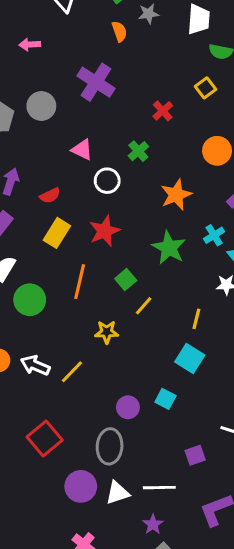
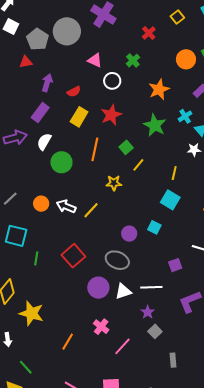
gray circle: (41, 106) -> (67, 31), size x1.4
gray ellipse: (110, 446) -> (117, 260), turned -70

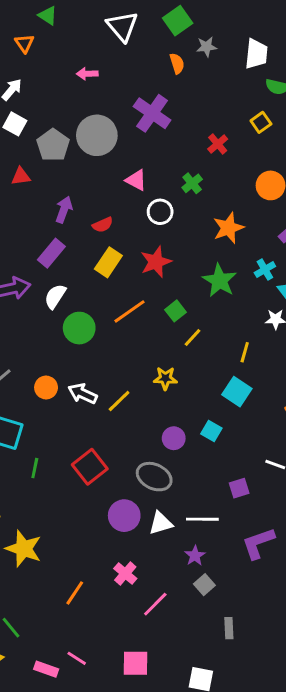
red triangle: (26, 62) -> (21, 176), moved
orange line: (95, 149) -> (129, 311), turned 40
yellow star: (114, 183) -> (165, 378), moved

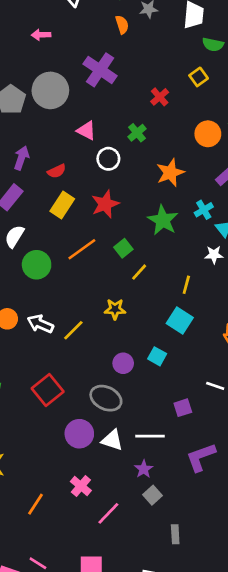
white triangle: (161, 523) -> (112, 440), turned 35

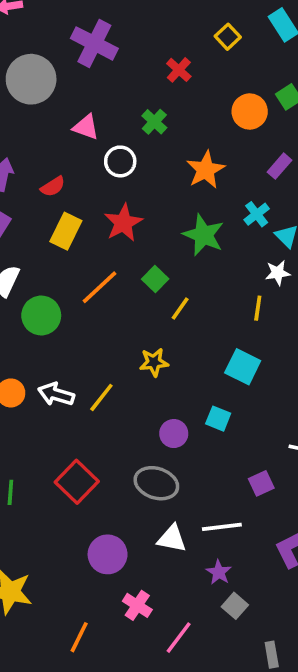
yellow line: (186, 285) -> (258, 308), moved
purple circle: (79, 434) -> (108, 554), moved

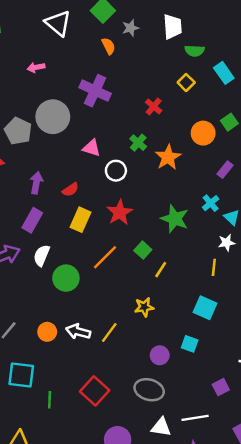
orange star: (206, 170) -> (168, 157), moved

